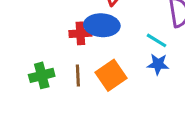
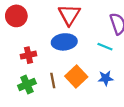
red cross: (80, 33) -> (28, 55), moved
blue star: (158, 64) -> (106, 78), moved

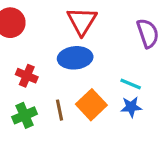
cyan line: (105, 47) -> (131, 84), moved
red cross: (28, 55) -> (27, 76), turned 35

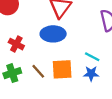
orange square: (91, 105) -> (62, 69), turned 35
brown line: (60, 110) -> (38, 71), turned -35

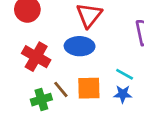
red cross: (16, 44) -> (36, 57), size x1.5
green cross: (12, 73) -> (41, 100), moved

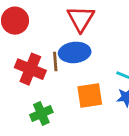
brown line: (61, 89) -> (55, 61), moved, turned 42

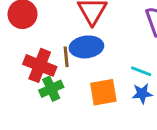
green cross: (41, 114) -> (51, 89), moved

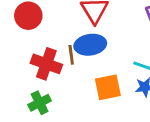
green cross: (51, 89) -> (40, 103), moved

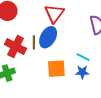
blue ellipse: (90, 45) -> (48, 37), turned -60

